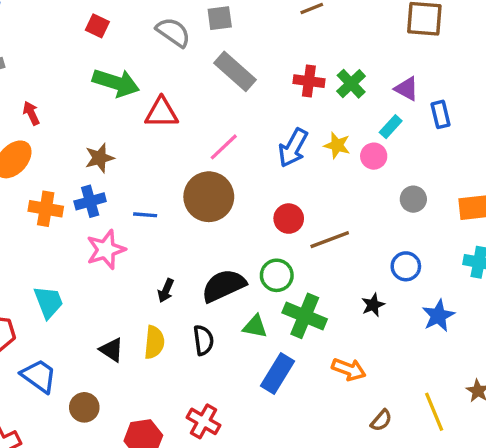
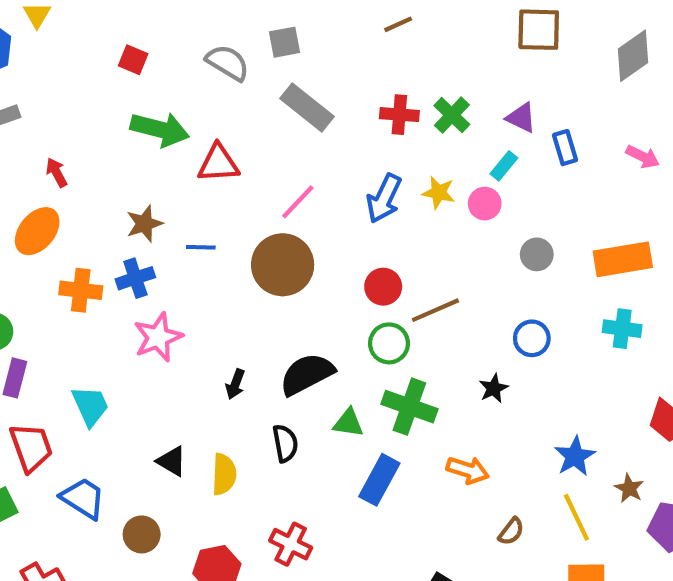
blue line: (145, 215) -> (201, 247), moved
green circle: (277, 275) -> (389, 343), moved
blue star: (438, 316) -> (575, 456), moved
yellow semicircle: (154, 342) -> (224, 474), moved

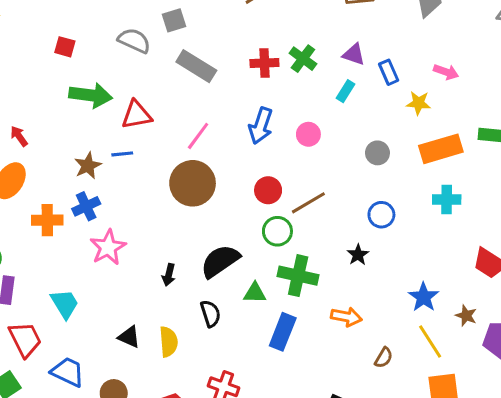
yellow star: (439, 193) -> (419, 103), moved
pink circle: (485, 204) -> (308, 134), moved
blue line: (201, 247) -> (122, 154), moved

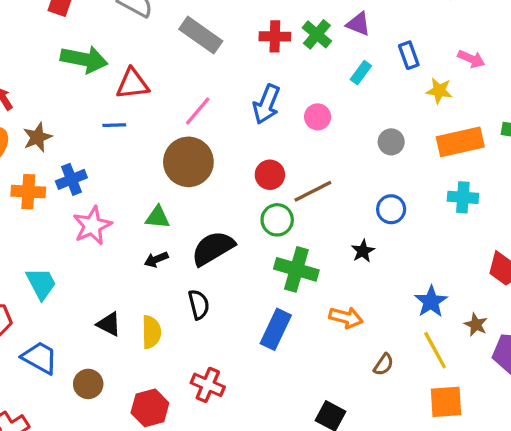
purple triangle: (354, 54) -> (358, 24), moved
brown star: (88, 166) -> (37, 137), moved
black arrow: (169, 275) -> (156, 259), turned 50
green triangle: (255, 293) -> (157, 217), moved

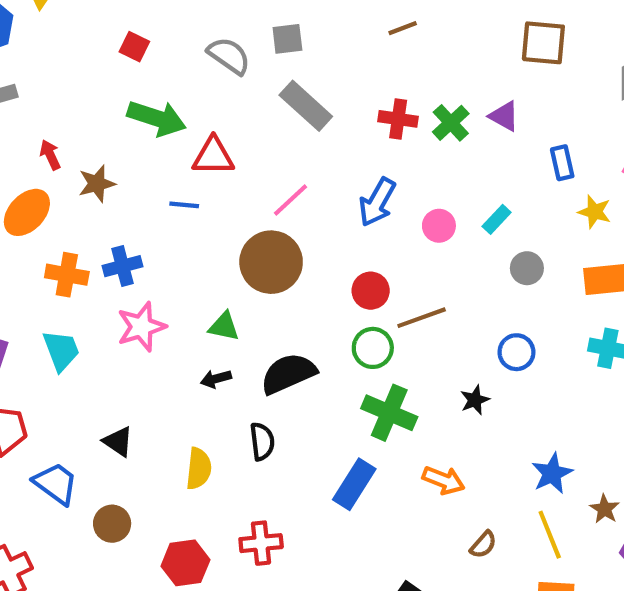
cyan rectangle: (361, 73) -> (497, 219), moved
brown star: (37, 137) -> (97, 184), moved
cyan trapezoid: (41, 284) -> (61, 350), moved
black triangle: (109, 324) -> (118, 442), moved
red cross: (208, 385) -> (261, 543), turned -36

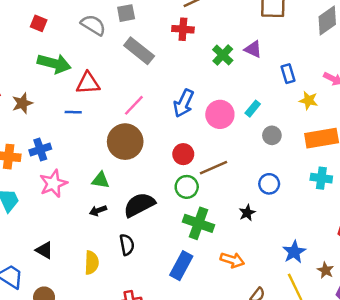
red cross: (398, 119) -> (183, 29), moved
pink circle: (439, 226) -> (220, 114), size x1.5

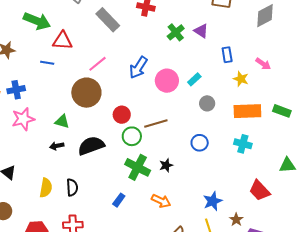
red circle: (183, 154) -> (122, 115), moved
black star: (247, 213) -> (166, 165), moved
black semicircle: (127, 245) -> (72, 187), moved
blue rectangle: (181, 266) -> (119, 200), size x0.6

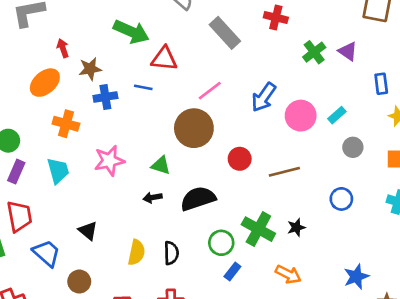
blue cross: (16, 90) -> (105, 97), moved
green circle: (132, 136) -> (221, 243), moved

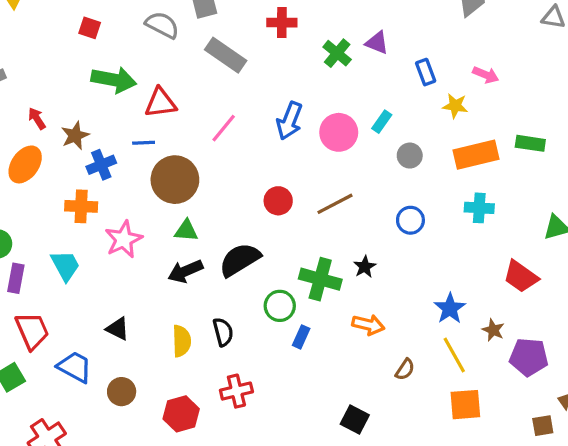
orange cross: (66, 124) -> (81, 206), moved
brown circle: (194, 128) -> (175, 180), moved
black arrow: (153, 198) -> (185, 271), size x1.5

